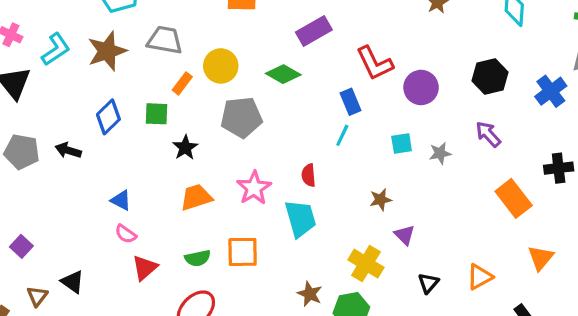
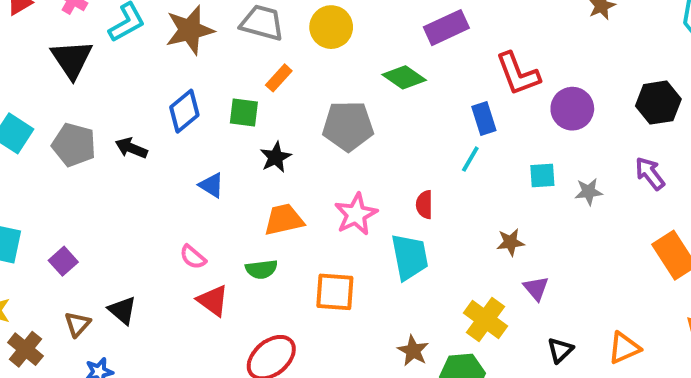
yellow circle: (221, 66) -> (331, 27), moved
blue triangle: (121, 200) -> (211, 185), moved
green semicircle: (198, 258) -> (261, 269), moved
red triangle: (145, 268) -> (213, 301), turned -48

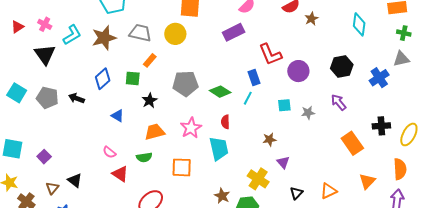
green diamond: (404, 77) -> (220, 92), moved

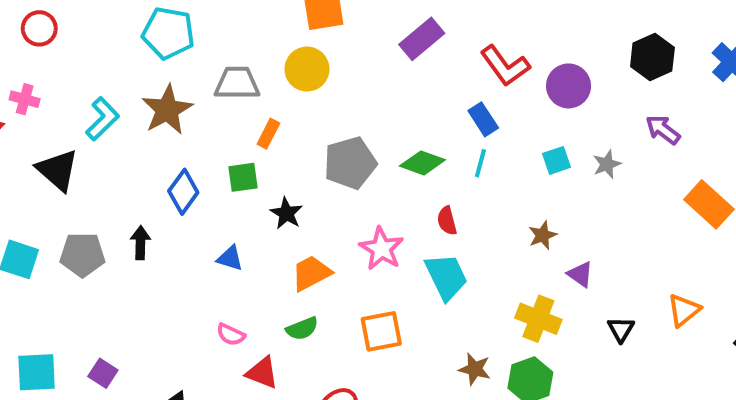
pink cross: (45, 24) -> (25, 99), moved
black arrow: (76, 98) -> (140, 243), turned 84

